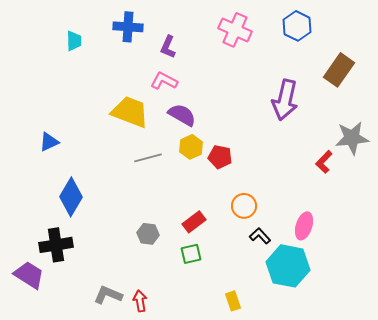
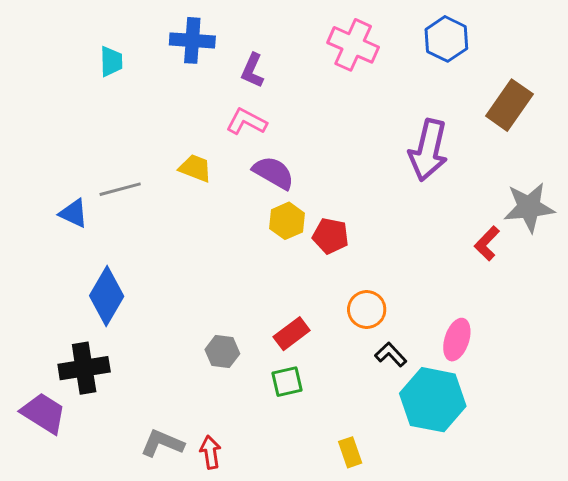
yellow trapezoid: (130, 112) -> (195, 168), size x0.6
blue triangle: (49, 142) -> (74, 213), turned 50
gray line: (148, 158) -> (120, 189), moved

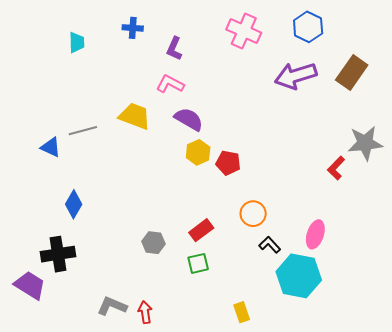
blue cross: (192, 40) -> (133, 28), size x0.7
purple arrow: (428, 150) -> (296, 76), moved, turned 60
yellow trapezoid: (195, 168) -> (135, 116), size x1.4
blue diamond: (107, 296) -> (74, 204), size x0.7

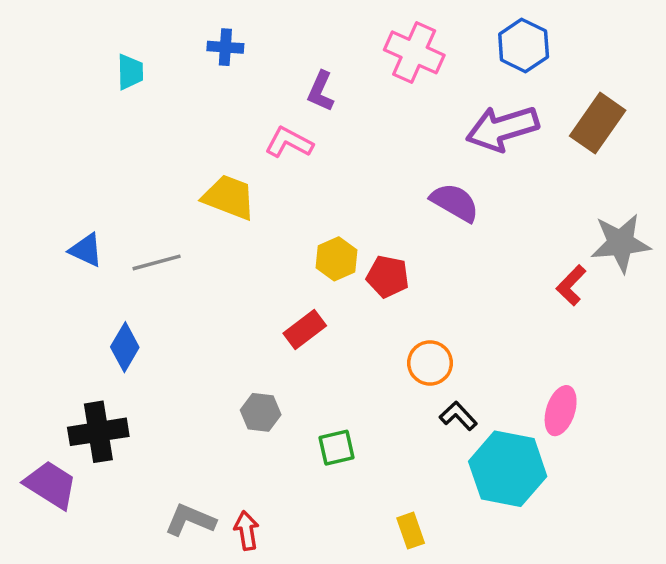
purple L-shape: (174, 49) -> (321, 91), moved
purple semicircle: (189, 119) -> (455, 202), moved
gray line: (83, 131) -> (157, 262), moved
red rectangle: (201, 230) -> (305, 329), moved
pink ellipse: (315, 234) -> (561, 411), moved

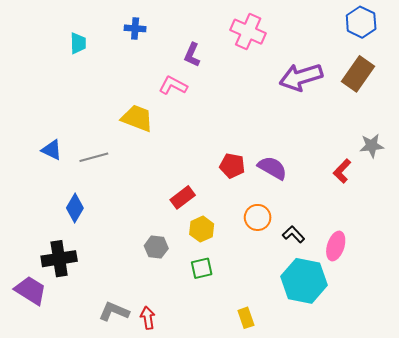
blue hexagon: (524, 45) -> (361, 22), moved
purple semicircle: (455, 202) -> (272, 168), moved
gray star: (621, 243) -> (372, 146), size x0.7
yellow hexagon: (337, 259) -> (202, 229), moved
black L-shape: (458, 416) -> (293, 234), moved

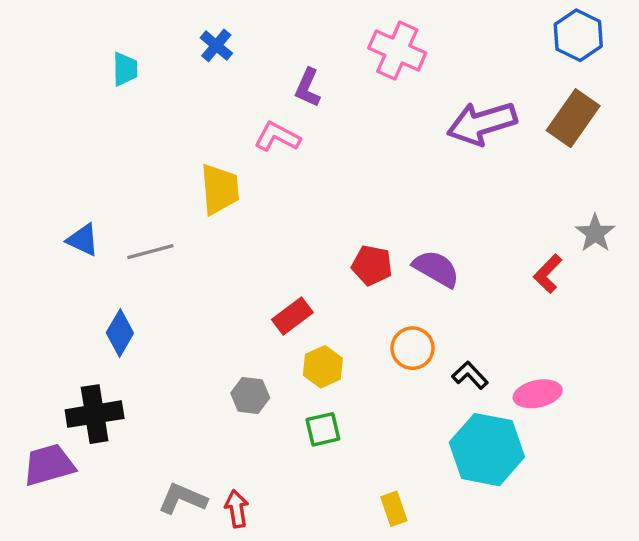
blue cross: (135, 28) -> (216, 45), turned 36
yellow trapezoid: (137, 118) -> (220, 189), turned 64
gray star: (372, 146) -> (595, 233), turned -30
pink ellipse: (336, 246) -> (538, 394), turned 60
purple trapezoid: (31, 290) -> (49, 465), turned -48

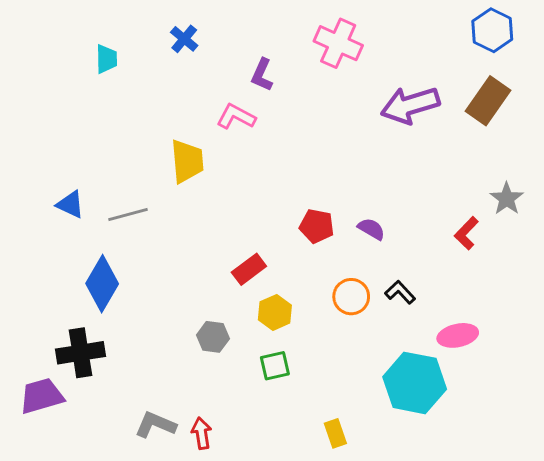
purple semicircle: (436, 269) -> (371, 229), size x0.7
blue diamond: (120, 333) -> (102, 284), size x1.4
black L-shape: (470, 375) -> (400, 292), moved

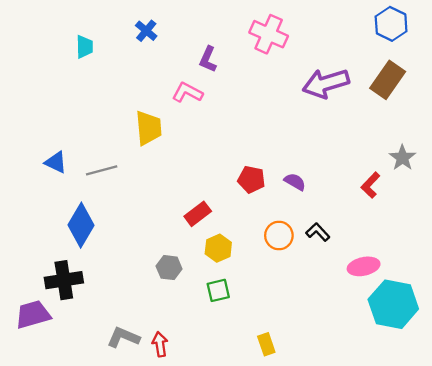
cyan hexagon: (415, 383) -> (393, 304), moved

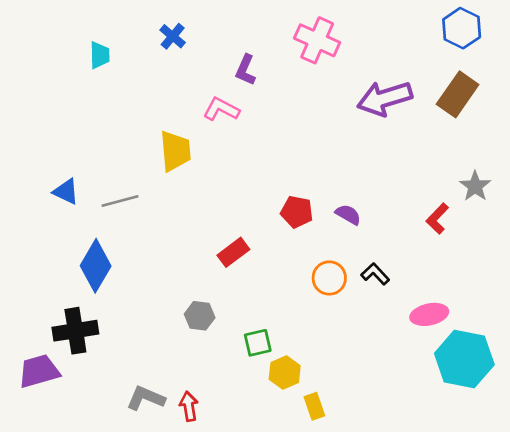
yellow hexagon: (218, 248) -> (285, 373), moved

